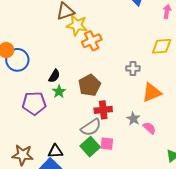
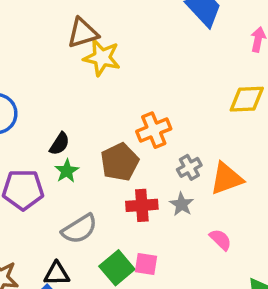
orange cross: (92, 41) -> (154, 130), moved
gray cross: (133, 68) -> (189, 167), moved, turned -32
gray star: (133, 119) -> (182, 204), moved
gray semicircle: (91, 127) -> (79, 229), moved

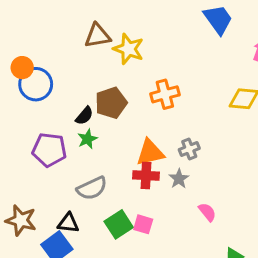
brown triangle: (83, 33) -> (98, 36), moved
orange cross: (154, 130) -> (165, 94), moved
brown pentagon: (120, 162) -> (111, 103), moved
orange triangle: (226, 179) -> (150, 153), moved

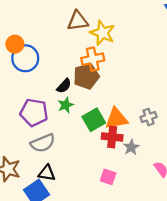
orange cross: (165, 94) -> (93, 59), moved
gray star: (179, 179) -> (131, 147), moved
gray semicircle: (92, 188) -> (43, 143), moved
green square: (119, 224) -> (94, 120), moved

